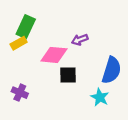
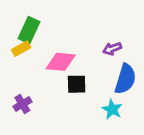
purple arrow: (80, 40) -> (112, 49), moved
purple cross: (20, 93) -> (22, 104), turned 35

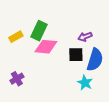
green rectangle: (29, 30) -> (39, 31), moved
black square: (77, 84) -> (76, 55), moved

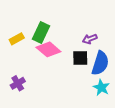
pink diamond: (46, 47) -> (48, 49), turned 35
cyan star: (85, 83) -> (101, 88), moved

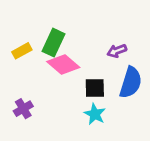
black square: (80, 58) -> (95, 88), moved
cyan star: (101, 88) -> (95, 114), moved

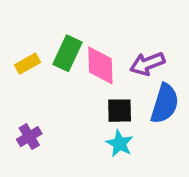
purple arrow: (117, 51) -> (147, 64), size x1.4
pink diamond: (63, 65) -> (100, 65), moved, turned 48

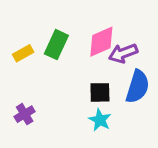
pink diamond: (100, 65) -> (101, 42), moved, turned 68

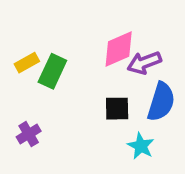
green rectangle: (56, 45) -> (52, 71), moved
cyan star: (100, 120) -> (141, 146), moved

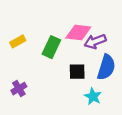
pink diamond: (119, 49) -> (78, 32), turned 30
green rectangle: (52, 71) -> (51, 47), moved

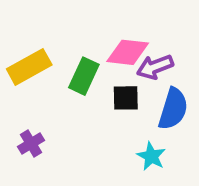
yellow rectangle: (18, 41) -> (29, 67), size x1.6
black square: (77, 72) -> (126, 98), moved

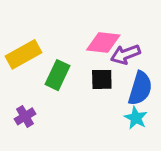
green rectangle: (84, 76) -> (57, 75), moved
cyan star: (151, 156) -> (136, 118), moved

